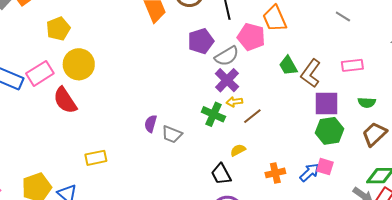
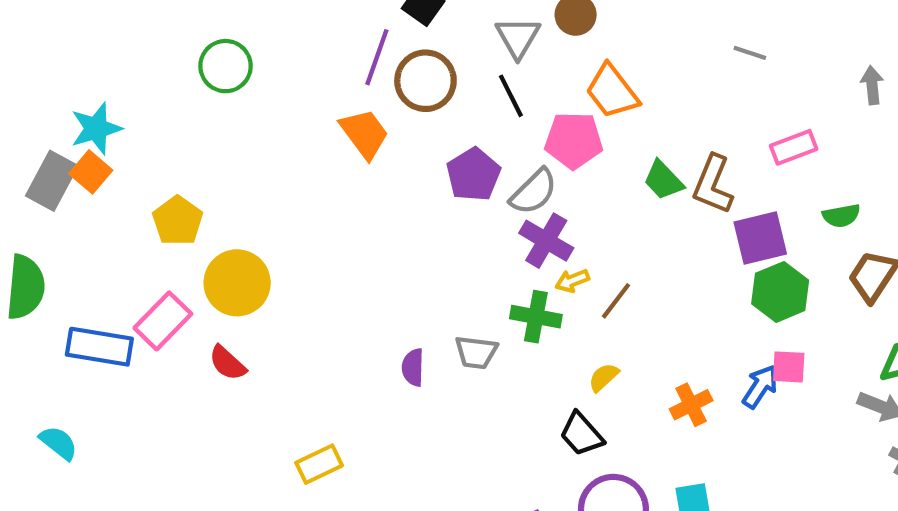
red semicircle: (65, 100) -> (227, 363), size x0.7
gray trapezoid: (172, 134) -> (476, 352), moved

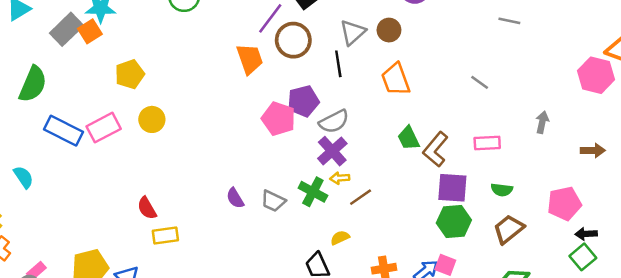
pink pentagon: (574, 140) -> (279, 119), moved
yellow circle: (237, 283) -> (152, 119), size x0.7
red semicircle: (227, 363) -> (147, 208), moved
purple semicircle: (413, 367) -> (235, 198), turned -50

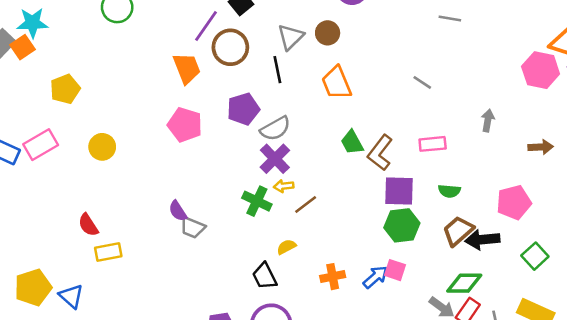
yellow circle: (152, 119) -> (102, 147), moved
pink pentagon: (279, 119) -> (185, 125), moved
gray trapezoid: (273, 201) -> (193, 228), moved
black arrow: (586, 234) -> (482, 240), moved, size x1.5

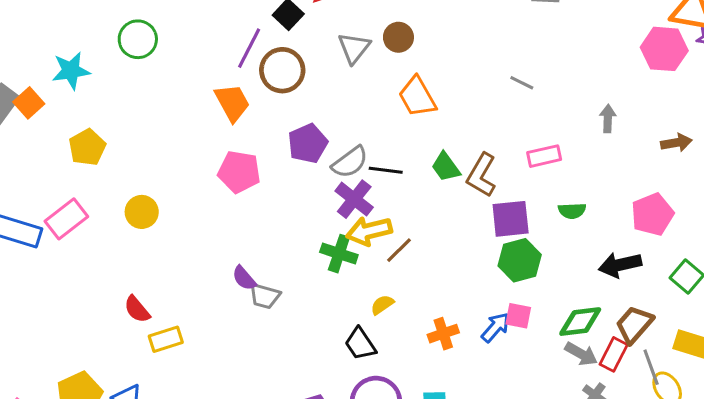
cyan star: (32, 23) -> (71, 71), moved
black line: (277, 70) -> (386, 170), moved, turned -64
yellow arrow: (284, 186) -> (369, 231), size x1.8
brown trapezoid: (458, 231) -> (634, 324), moved
green diamond: (464, 283) -> (580, 322), moved

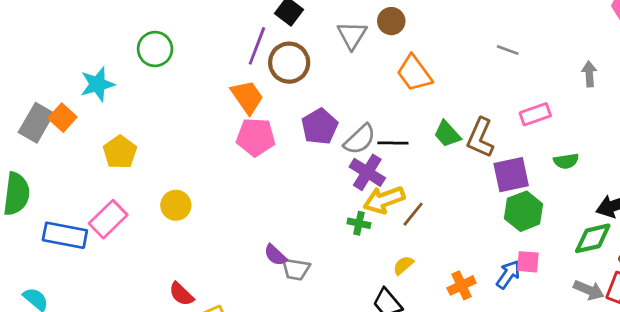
pink pentagon: (239, 172) -> (256, 137), moved
green cross: (339, 254) -> (359, 223), size x0.7
green diamond: (580, 322) -> (593, 238), moved

